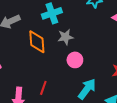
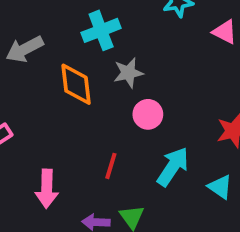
red line: (43, 88) -> (111, 166), moved

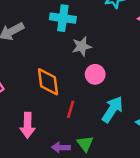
cyan cross: (101, 30) -> (63, 18), turned 30
orange diamond: (76, 84) -> (48, 82), moved

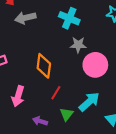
pink circle: (95, 74) -> (95, 65), moved, size x1.5
green triangle: (85, 144) -> (66, 114), moved

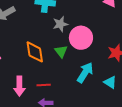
red line: (56, 93) -> (44, 85), moved, turned 72
green triangle: (66, 114) -> (61, 51), moved

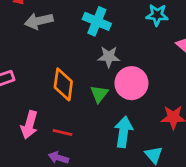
cyan arrow: (85, 73) -> (123, 132), turned -40

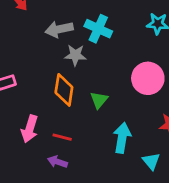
gray arrow: (39, 21) -> (59, 29), moved
gray star: (109, 57) -> (75, 55), moved
pink circle: (131, 83) -> (148, 78), moved

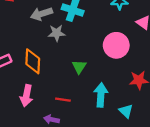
orange diamond: (64, 90) -> (33, 61), moved
red line: (62, 137) -> (63, 100), moved

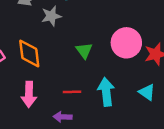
pink circle: (116, 45) -> (126, 43), moved
cyan arrow: (101, 95) -> (106, 92), moved

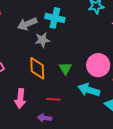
orange diamond: (29, 54) -> (37, 68), moved
cyan arrow: (106, 92) -> (89, 90), moved, turned -70

